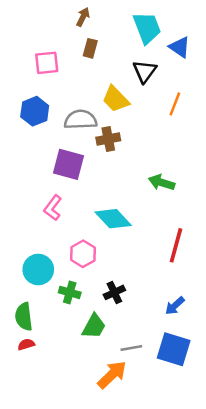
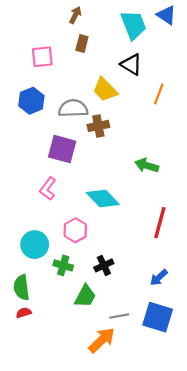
blue triangle: (180, 47) -> (166, 15), moved
black triangle: (145, 71) -> (131, 64), turned -35

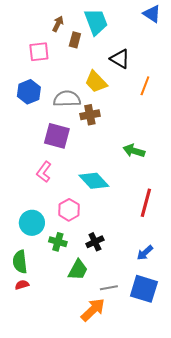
brown arrow: (75, 15) -> (58, 24), moved
cyan trapezoid: (134, 25) -> (96, 22), moved

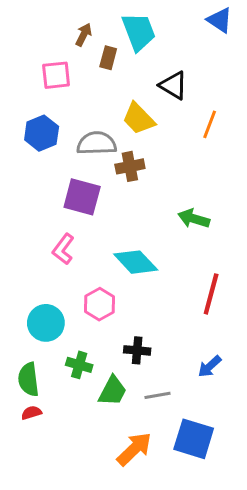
green cross: (58, 242) -> (79, 365), moved
black cross: (95, 242) -> (137, 350), turned 30
gray line: (109, 288) -> (157, 395), moved
blue square: (144, 289) -> (194, 439), moved

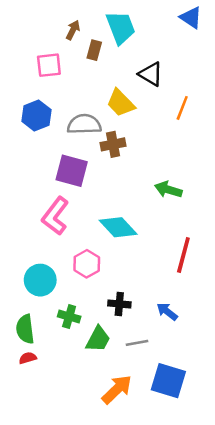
pink L-shape: (63, 249) -> (55, 216), size x1.4
blue arrow: (210, 366) -> (167, 311), moved, turned 80

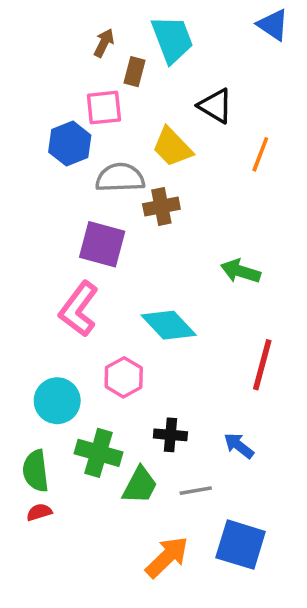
pink square: (49, 65) -> (104, 108), moved
blue hexagon: (36, 115) -> (70, 144), moved
green cross: (69, 317) -> (99, 453), size x1.4

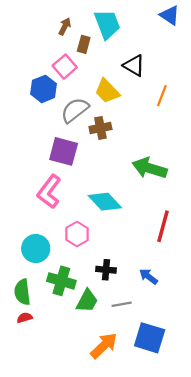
pink square: (104, 108) -> (65, 67), turned -35
gray semicircle: (120, 178) -> (75, 110), turned -36
green arrow: (241, 271) -> (150, 168), size x1.4

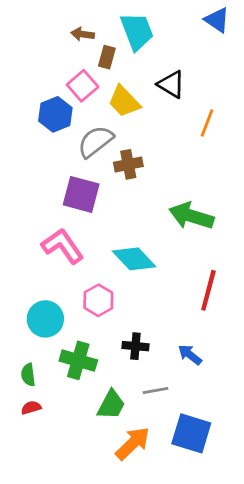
brown arrow: (65, 26) -> (83, 34), turned -108
yellow trapezoid: (107, 91) -> (124, 101), moved
pink L-shape: (49, 192) -> (63, 246), turned 108
green semicircle: (22, 292) -> (28, 375), size x0.7
green trapezoid: (87, 301) -> (111, 405), moved

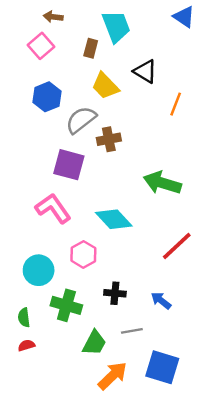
brown arrow: (83, 34) -> (53, 17), moved
pink square: (83, 86) -> (41, 46), moved
red line: (208, 290) -> (177, 246), turned 32

